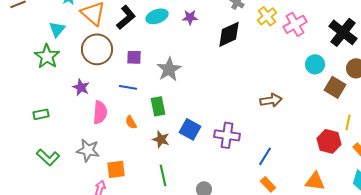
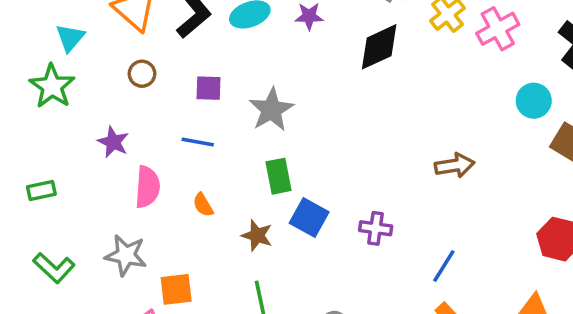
brown circle: (97, 49) -> (142, 74), size x0.5
green rectangle: (158, 106) -> (279, 176), moved
purple cross: (227, 135) -> (376, 228), size x0.7

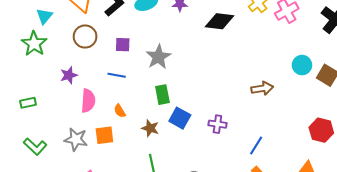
black diamond: (379, 47) -> (219, 21), turned 32
brown circle: (142, 74) -> (85, 37), size x1.5
cyan circle: (534, 101) -> (302, 65), moved
purple star: (113, 142) -> (69, 75), turned 30
orange square: (176, 289) -> (104, 135), moved

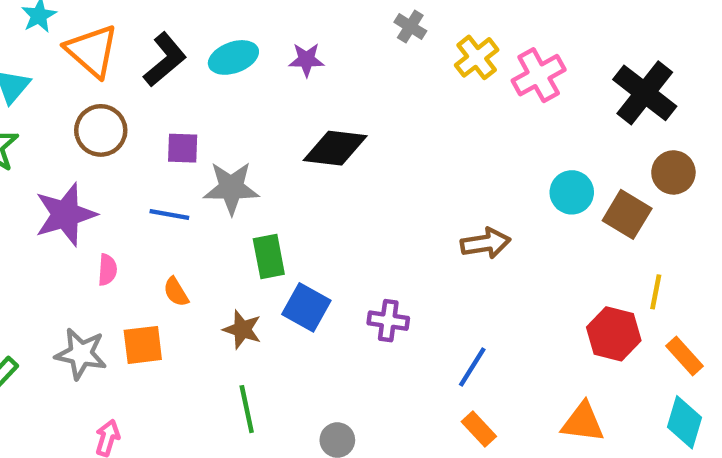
black diamond: (219, 21) -> (335, 148), moved
gray star: (158, 57) -> (231, 188), moved, turned 30
purple star: (69, 75) -> (65, 214), size x1.6
pink semicircle: (88, 101) -> (107, 270), size x0.6

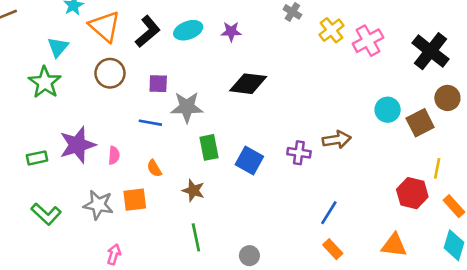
purple star: (65, 214) -> (77, 145), moved
brown square: (627, 214) -> (420, 123), turned 32
blue square: (306, 307) -> (249, 161), moved
purple cross: (388, 321) -> (299, 153), moved

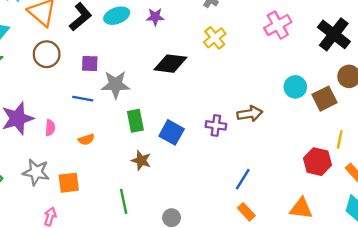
yellow cross: (331, 30) -> (215, 38), moved
orange semicircle: (154, 168) -> (86, 139), turned -77
brown star: (193, 190) -> (141, 160), moved
orange square: (135, 200) -> (69, 183), moved

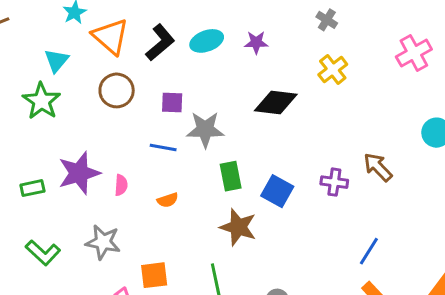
brown arrow: (250, 114) -> (378, 167), turned -125
brown star: (141, 160) -> (238, 227), size x1.4
orange square: (69, 183) -> (154, 275), moved

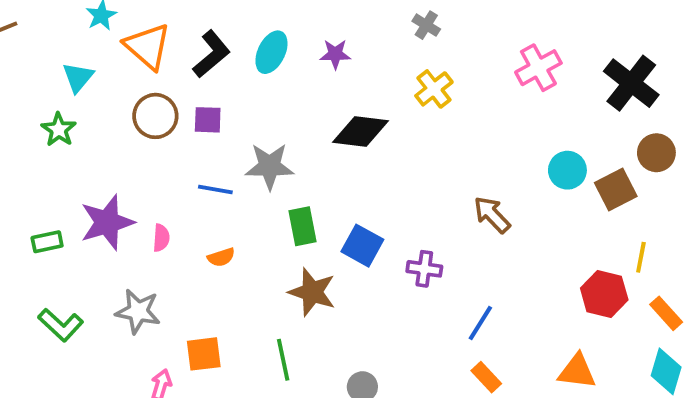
cyan ellipse: (207, 41) -> (271, 52), turned -44
green star: (41, 101) -> (59, 130), size x0.7
purple square: (172, 103) -> (208, 120), moved
purple cross: (334, 182) -> (424, 269), moved

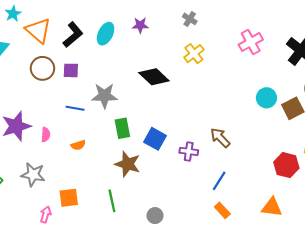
purple star: (335, 54) -> (140, 25), moved
black diamond: (360, 131) -> (154, 77), turned 36
brown arrow: (492, 215) -> (220, 138), moved

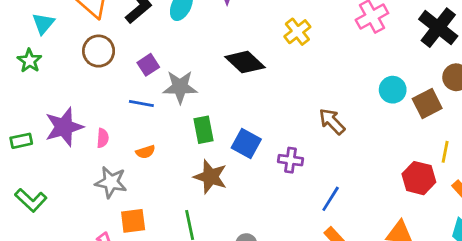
purple square: (71, 70) -> (148, 65), moved, turned -35
brown arrow: (220, 138) -> (332, 121), moved
gray star: (33, 175) -> (111, 182), moved

